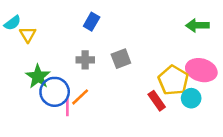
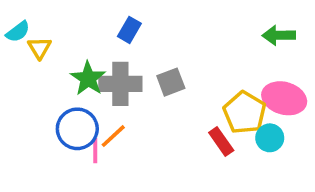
gray cross: (85, 60) -> (120, 84), size x1.6
green star: (38, 76) -> (88, 78), moved

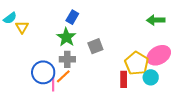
green star: (88, 78) -> (66, 37), moved
gray cross: (120, 84) -> (67, 59), moved, size x0.7
pink ellipse: (284, 98) -> (159, 55), turned -45
red rectangle: (221, 141) -> (124, 79), turned 35

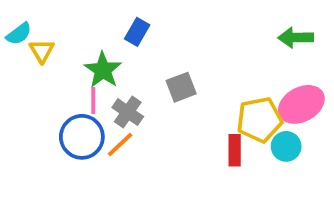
green star: (66, 37) -> (103, 70), moved
gray cross: (67, 59) -> (128, 112), turned 35
yellow pentagon: (137, 63) -> (259, 120), turned 30
pink line: (53, 84) -> (93, 101), moved

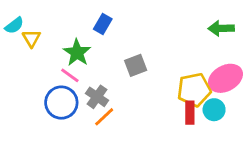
pink line: (93, 101) -> (70, 75), turned -54
gray cross: (128, 112) -> (97, 97), moved
orange line: (120, 144) -> (104, 117), moved
red rectangle: (235, 150) -> (190, 113), moved

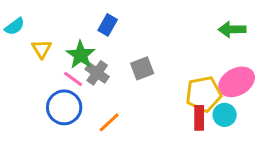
yellow triangle: (31, 38) -> (42, 49), moved
gray cross: (97, 97) -> (97, 73), moved

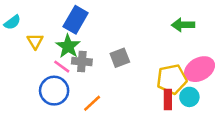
blue rectangle: (108, 25) -> (76, 20), moved, size x1.5
green arrow: (232, 29) -> (183, 25), moved
gray cross: (97, 73) -> (82, 62), turned -30

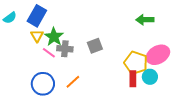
blue rectangle: (76, 20) -> (37, 16), moved
yellow triangle: (35, 41) -> (37, 36), moved
yellow pentagon: (172, 79) -> (136, 63), turned 30
blue circle: (54, 91) -> (43, 84), moved

